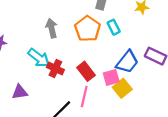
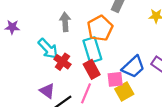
cyan rectangle: (114, 27) -> (92, 50), moved, size x1.6
purple triangle: (20, 92) -> (47, 91), moved, turned 35

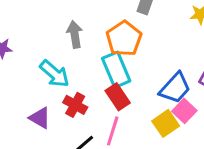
red cross: (62, 62) -> (75, 105), moved
pink square: (115, 79) -> (184, 111), moved, turned -35
purple triangle: (47, 91) -> (40, 118), moved

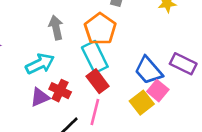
cyan arrow: (54, 74) -> (40, 64), turned -64
blue trapezoid: (175, 88) -> (148, 70), turned 100
purple triangle: (40, 118) -> (40, 97), moved, turned -50

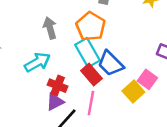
blue trapezoid: (148, 70) -> (110, 63), moved
purple triangle: (40, 97) -> (55, 102), moved

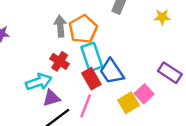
orange pentagon: (91, 26) -> (83, 29), moved
cyan arrow: (37, 62) -> (39, 82), moved
red cross: (58, 86) -> (60, 61), moved

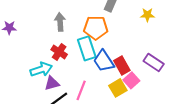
orange pentagon: (83, 29) -> (96, 28), moved, turned 30
red rectangle: (91, 79) -> (122, 66), moved

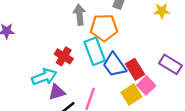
gray arrow: (60, 22) -> (79, 15), moved

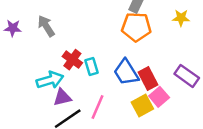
gray arrow: (79, 15) -> (46, 26), moved, turned -30
orange pentagon: (104, 28) -> (136, 27), moved
cyan rectangle: (95, 51) -> (92, 67), moved, size x0.6

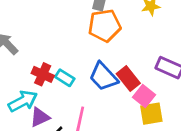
cyan rectangle: (92, 67) -> (65, 78), turned -30
yellow square: (142, 106) -> (151, 114), moved, turned 30

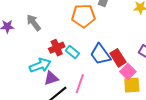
orange pentagon: (105, 26) -> (83, 16), moved
red cross: (43, 74) -> (57, 48), turned 35

